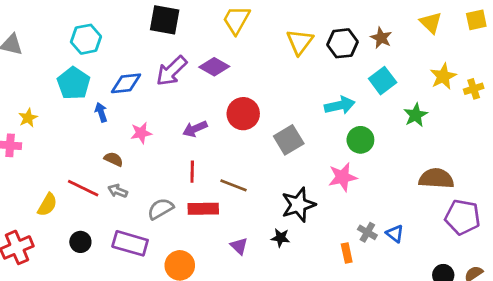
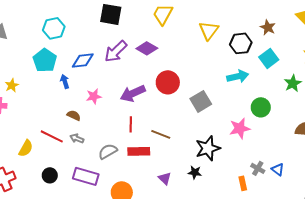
black hexagon: (343, 43) -> (241, 43), moved
purple arrow: (195, 129) -> (133, 93), size x1.4
green circle: (360, 140) -> (261, 107), moved

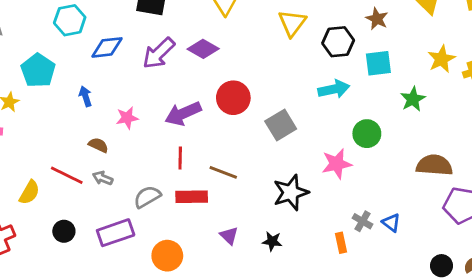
cyan square: (269, 58) -> (378, 63), turned 30
cyan pentagon: (45, 60) -> (38, 70), moved
blue diamond: (83, 60) -> (107, 47), moved
black star: (195, 172) -> (272, 241), moved
purple rectangle: (86, 176) -> (116, 233), turned -35

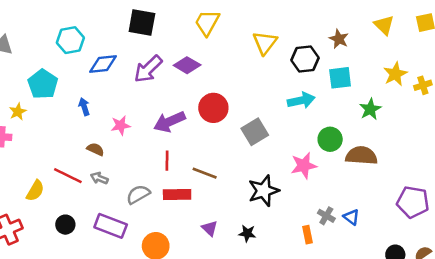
brown semicircle: (434, 165) -> (361, 156), moved
purple rectangle: (116, 233) -> (111, 226), turned 40

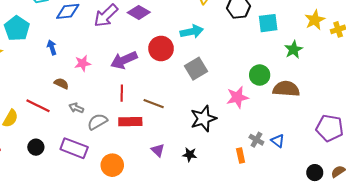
cyan arrow: (301, 100) -> (192, 32), moved
gray arrow: (99, 178) -> (76, 108), moved

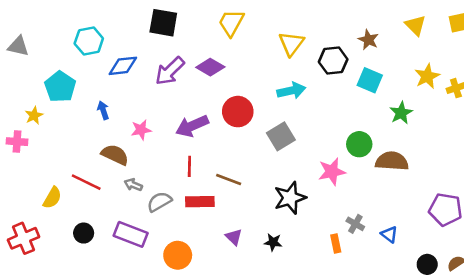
cyan square: (268, 23) -> (370, 80), turned 30
cyan arrow: (192, 32) -> (291, 91), moved
brown semicircle: (61, 83) -> (115, 155), size x1.5
blue triangle: (278, 141) -> (389, 234), moved

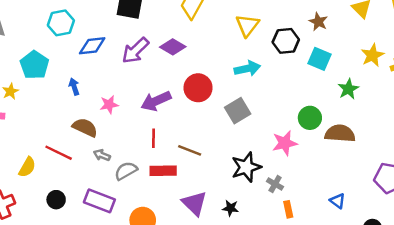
gray cross: (355, 224) -> (275, 184), moved
purple triangle: (234, 237) -> (194, 203), size x1.6

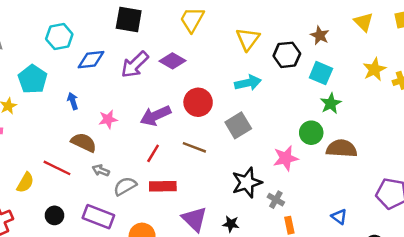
green star: (348, 89) -> (331, 103), moved
red line: (154, 138) -> (153, 153), turned 30
brown line: (190, 150) -> (194, 147), moved

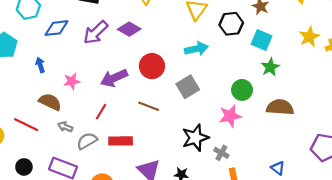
green circle: (311, 133) -> (242, 90), moved
red line: (153, 153) -> (101, 112), moved

